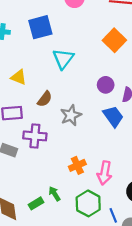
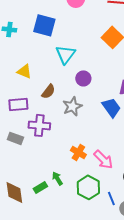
blue square: (40, 27) -> (44, 25), turned 30
purple circle: (106, 85) -> (83, 78), moved
orange cross: (77, 165) -> (78, 152), turned -35
pink arrow: (105, 173) -> (103, 159), turned -55

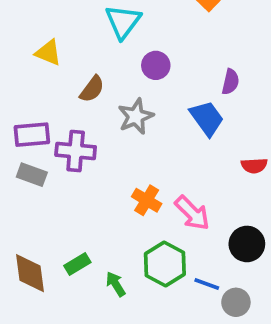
purple rectangle: (18, 104) -> (32, 135), moved
green arrow: (57, 178) -> (116, 284), moved
blue line: (111, 198) -> (207, 284), turned -48

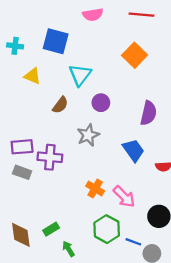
yellow triangle: (48, 53) -> (32, 76), moved
purple semicircle: (230, 82) -> (148, 113), size x1.5
brown semicircle: (92, 89) -> (60, 105), moved
blue trapezoid: (207, 118) -> (133, 150), moved
green arrow: (116, 284) -> (68, 249), moved

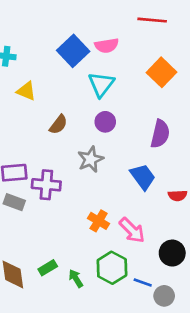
pink semicircle: (93, 15) -> (107, 46), moved
blue square: (56, 41) -> (73, 51), moved, turned 32
orange square: (135, 55) -> (161, 72), moved
cyan triangle: (80, 75) -> (101, 84), moved
green arrow: (68, 249) -> (76, 278), moved

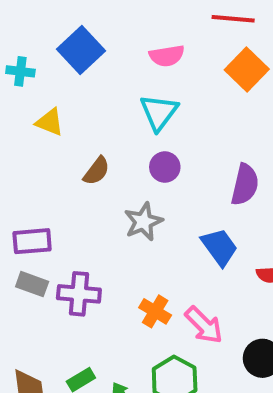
blue square: (73, 51) -> (81, 50), moved
orange square: (161, 72) -> (247, 69), moved
purple cross: (46, 185) -> (79, 294), moved

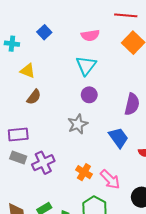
blue square: (81, 50) -> (44, 32), size x0.6
brown semicircle: (97, 171) -> (34, 97), moved
purple cross: (79, 294) -> (43, 163), turned -30

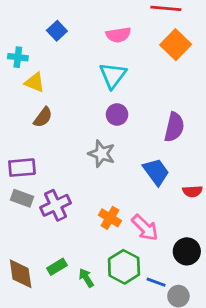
cyan cross: (12, 44) -> (18, 57), moved
gray star: (78, 124) -> (102, 154), turned -30

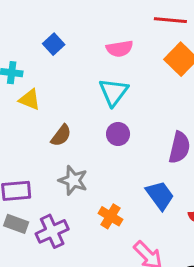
brown semicircle: (43, 117) -> (61, 135), moved
gray star: (102, 154) -> (73, 180), moved
orange cross: (110, 218) -> (111, 216), moved

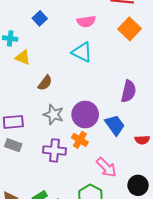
cyan triangle: (114, 92) -> (82, 52), turned -40
purple circle: (118, 134) -> (85, 115), moved, size x1.6
purple cross: (52, 231) -> (55, 150), moved, turned 30

